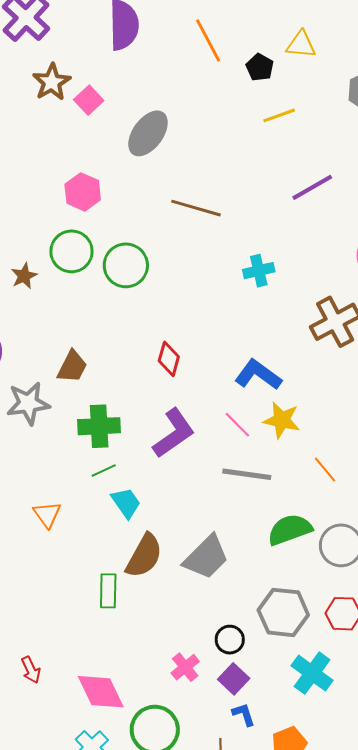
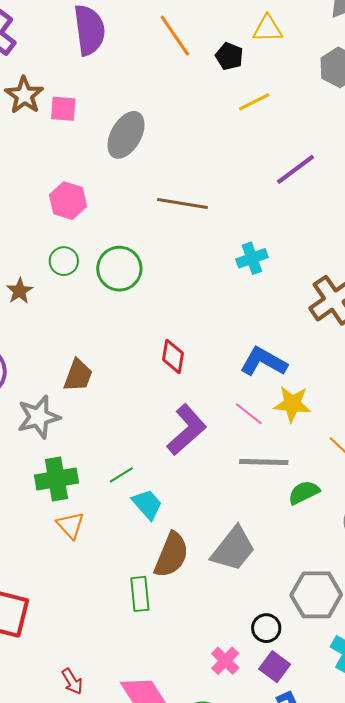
pink square: (89, 100) -> (63, 109), turned -36
green circle: (71, 251) -> (64, 261), size x0.7
green cross: (99, 426) -> (56, 479), moved
green semicircle: (290, 530) -> (304, 492), moved, size x0.7

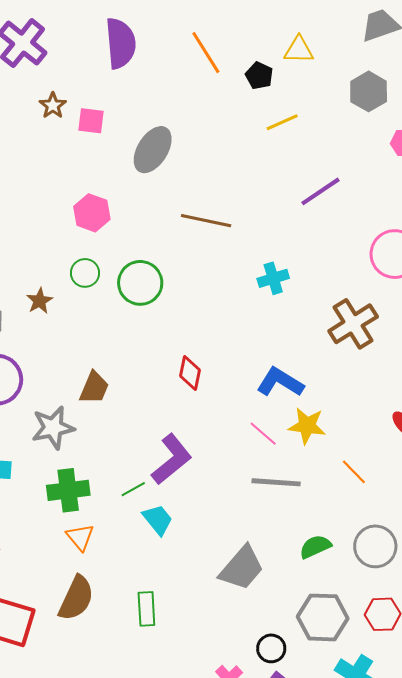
brown star: (24, 95) -> (53, 106), size x0.7
purple L-shape: (187, 430) -> (172, 459), moved
green semicircle: (304, 492) -> (315, 547), moved
brown semicircle: (171, 555) -> (76, 598), moved

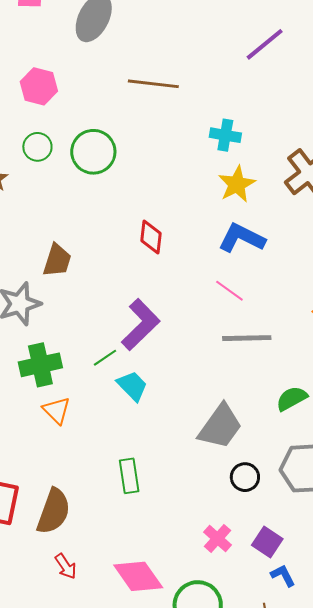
cyan cross: (273, 278) -> (225, 135), turned 32
yellow star: (307, 426) -> (237, 184), moved, turned -30
brown semicircle: (76, 598) -> (54, 511), moved
black circle: (271, 648) -> (245, 477), moved

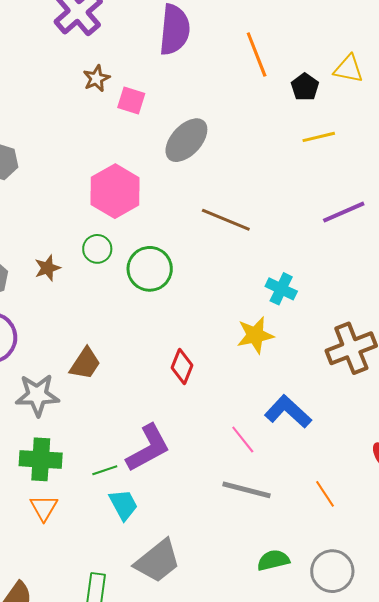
pink hexagon: (39, 86) -> (115, 191), size x1.4
yellow star: (237, 184) -> (255, 335), moved
blue L-shape: (242, 238) -> (288, 412), moved
gray trapezoid: (220, 426) -> (158, 561), moved

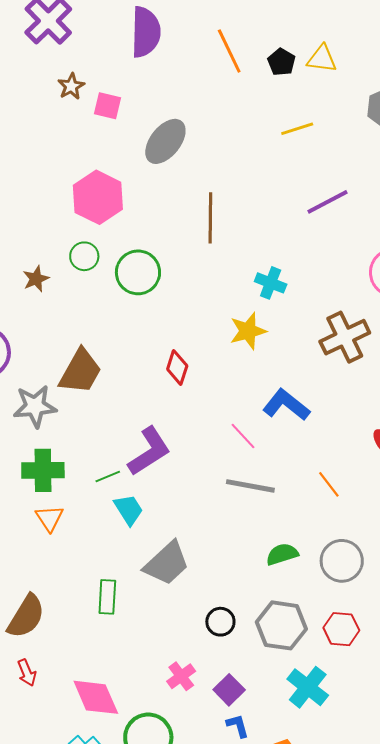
black pentagon: (305, 87) -> (281, 62), moved
brown line: (226, 220) -> (210, 218), turned 72
brown trapezoid: (85, 363) -> (80, 371), size x1.4

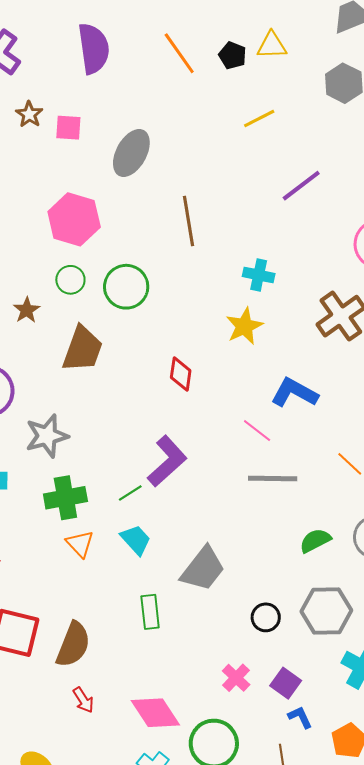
brown trapezoid: (80, 371) -> (83, 349), moved
cyan trapezoid: (129, 510) -> (136, 540), moved

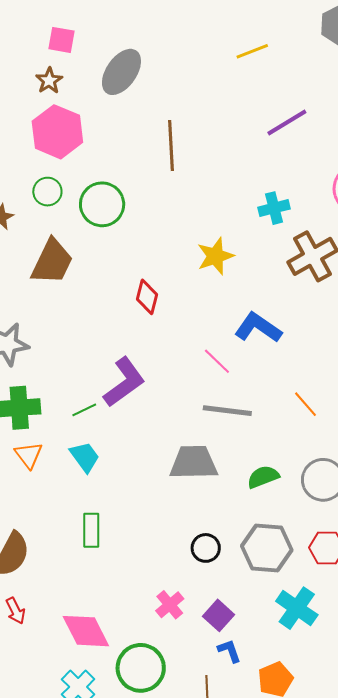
brown star: (29, 114) -> (49, 81), moved
cyan cross: (259, 275) -> (274, 208), moved, turned -32
gray trapezoid: (203, 569) -> (194, 463), moved, turned -135

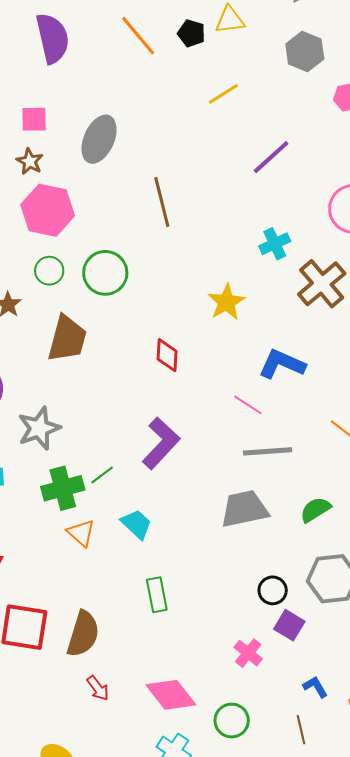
green line: (84, 410) -> (102, 475), moved
purple square: (218, 615) -> (289, 625), moved
green circle: (141, 668) -> (232, 721), size x0.7

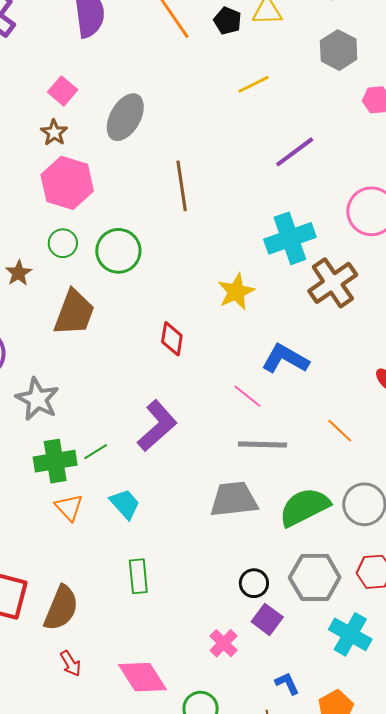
pink square: (34, 119) -> (63, 91), turned 36
cyan cross: (275, 244) -> (290, 238), size x1.6
gray star: (39, 428) -> (37, 399), turned -30
green semicircle: (315, 510) -> (304, 507), size x1.6

